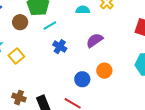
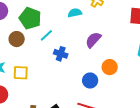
yellow square: (16, 56) -> (21, 73), turned -35

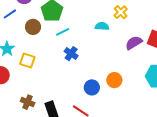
cyan semicircle: (75, 13) -> (102, 26), moved
purple semicircle: (93, 40) -> (134, 43), moved

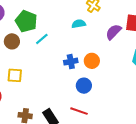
blue cross: (71, 54) -> (71, 62), moved, turned -32
orange circle: (114, 80) -> (92, 61), moved

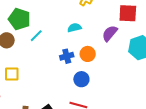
cyan semicircle: (79, 24) -> (74, 28), moved
purple semicircle: (113, 32) -> (110, 33), moved

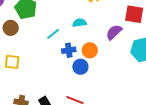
cyan line: (36, 36) -> (53, 34), moved
blue circle: (81, 79) -> (80, 67), moved

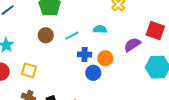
brown circle: (11, 28) -> (46, 35), moved
yellow square: (12, 62) -> (29, 70), moved

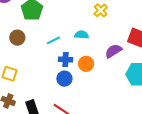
brown circle: (46, 35) -> (17, 38), moved
blue circle: (93, 73) -> (64, 79), moved

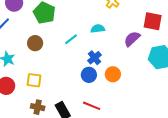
blue cross: (65, 59) -> (94, 58), moved, turned -32
orange circle: (86, 64) -> (113, 74), moved

